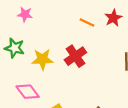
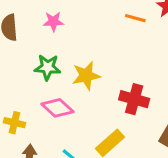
red cross: (75, 56) -> (134, 99), moved, turned -30
pink diamond: (28, 92) -> (57, 108), moved

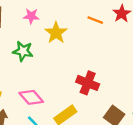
yellow star: (86, 76) -> (56, 33), moved, turned -30
pink diamond: (57, 108) -> (31, 97), moved

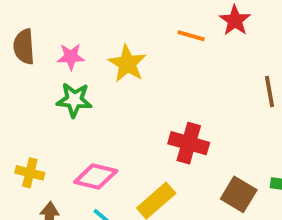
pink star: (31, 16) -> (71, 57), moved
pink diamond: (31, 97) -> (96, 177), turned -30

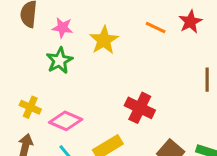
green star: (74, 100) -> (59, 61), turned 30
yellow cross: (30, 173) -> (30, 107), moved

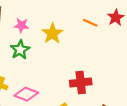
red cross: (140, 108) -> (81, 83), turned -30

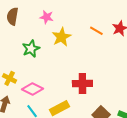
pink star: (21, 25) -> (47, 17), moved

